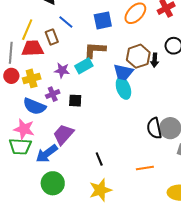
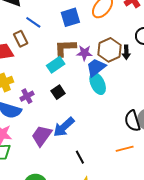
purple star: (62, 70) -> (84, 53), moved
blue trapezoid: (123, 72) -> (96, 67), turned 135
black square: (75, 101) -> (58, 92), moved, turned -32
blue arrow: (47, 154) -> (64, 127), moved
orange line: (145, 168) -> (125, 149), moved

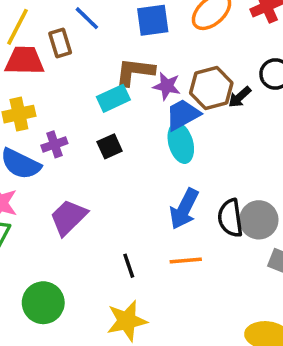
black arrow: (126, 52) -> (240, 97), turned 40
blue arrow: (64, 127) -> (184, 209), moved, turned -30
orange line: (125, 149) -> (186, 261), moved

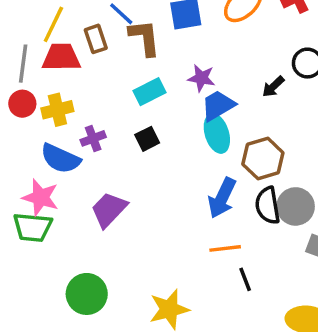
brown L-shape: (135, 72) -> (145, 38), moved, turned 78
brown hexagon: (211, 88) -> (263, 158), moved
black line: (129, 266) -> (245, 279), moved

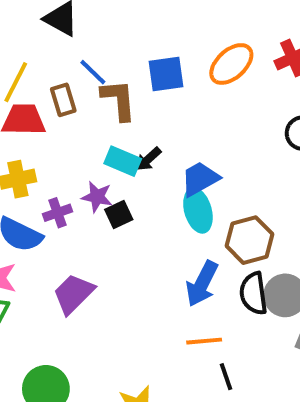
purple star: (201, 78) -> (97, 197), moved
black arrow: (273, 87) -> (148, 159), moved
cyan rectangle: (149, 92) -> (123, 161), turned 48

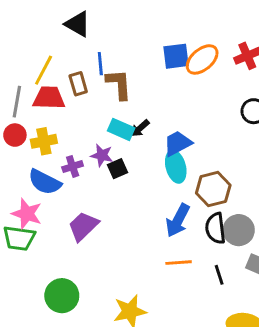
blue line: (93, 72) -> (100, 64), turned 40
blue square: (166, 74) -> (176, 56), moved
black line: (226, 377) -> (219, 275), moved

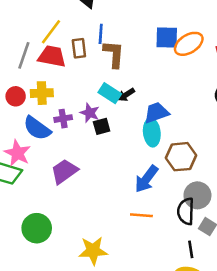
red circle: (15, 135) -> (16, 96), moved
black semicircle: (215, 228) -> (186, 211), moved
black line: (219, 275) -> (191, 249), moved

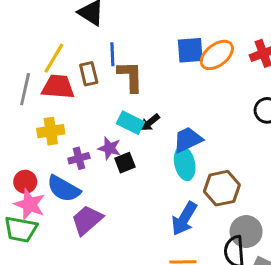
red circle: (16, 96) -> (25, 182), moved
blue semicircle: (37, 128) -> (64, 189), moved

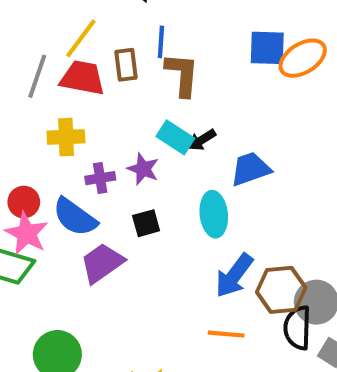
black square: (125, 163) -> (146, 223), moved
cyan ellipse: (185, 163) -> (214, 214), moved
brown hexagon: (222, 188) -> (281, 290), moved

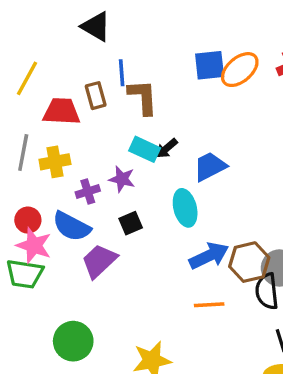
yellow line: (81, 38) -> (27, 78), moved
gray line: (37, 76) -> (23, 152), moved
blue arrow: (234, 276) -> (209, 256), turned -144

